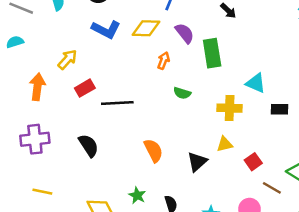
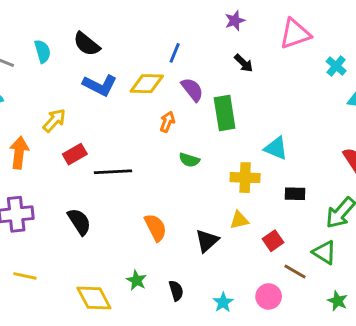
black rectangle: (279, 109) -> (295, 194), moved

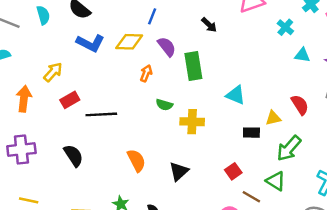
yellow cross: (245, 178) -> (192, 122), moved
yellow triangle: (239, 220) -> (273, 118), moved

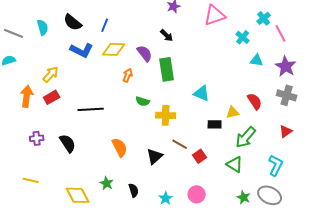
blue line: (152, 16) -> (105, 25), moved
black arrow: (209, 25) -> (167, 35), moved
red rectangle: (70, 100) -> (52, 97), moved
purple cross: (21, 150) -> (37, 138), moved, size x0.6
brown line: (251, 197) -> (180, 144), moved

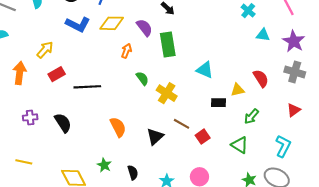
red rectangle: (52, 97) -> (57, 74), moved
green semicircle: (143, 101) -> (142, 78), turned -144
yellow cross: (166, 115) -> (167, 93), turned 30
green arrow: (246, 137) -> (251, 116), size x0.7

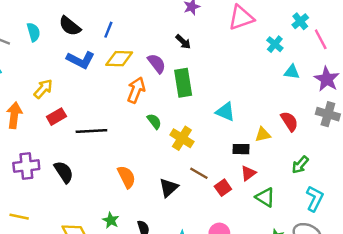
orange arrow: (126, 51) -> (136, 90), size x1.5
red triangle: (294, 110) -> (248, 173), moved
green arrow: (251, 116) -> (300, 165), moved
purple cross: (30, 117) -> (26, 166), size x1.5

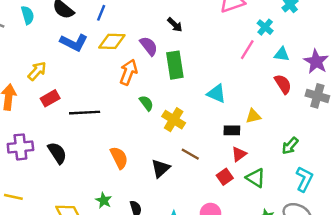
pink line: (321, 39) -> (247, 50), moved, turned 60
red semicircle: (289, 121) -> (283, 84), moved
red square: (223, 188) -> (225, 177), moved

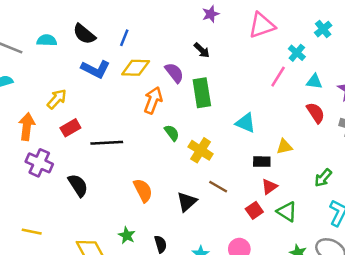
cyan semicircle: (28, 15) -> (47, 40), turned -72
purple cross: (20, 147) -> (39, 163), moved, turned 30

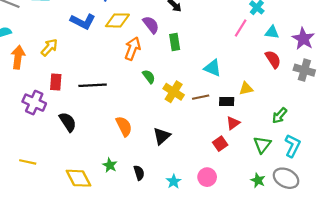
green rectangle: (202, 93) -> (175, 42), size x0.7
orange arrow: (27, 127) -> (18, 57), moved
red rectangle: (70, 128) -> (56, 82), moved, turned -56
brown line: (218, 187) -> (201, 97), moved, turned -42
green triangle: (287, 212) -> (262, 145), moved, turned 36

